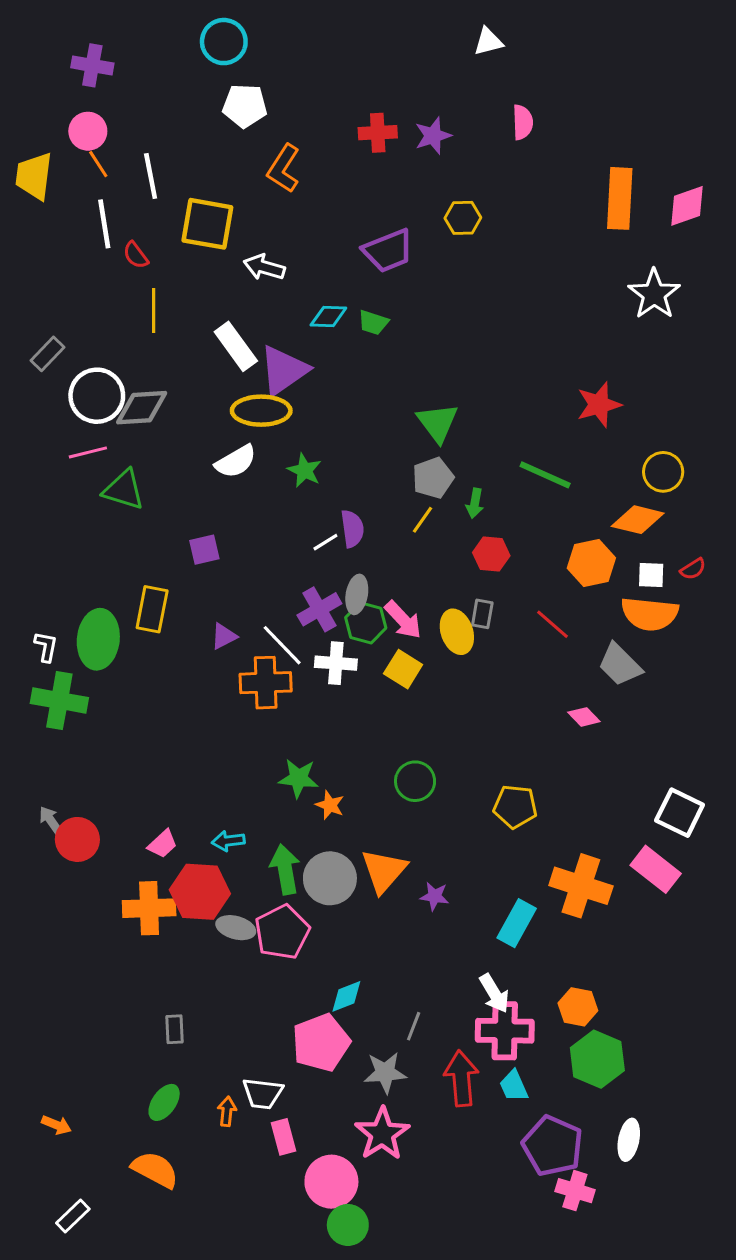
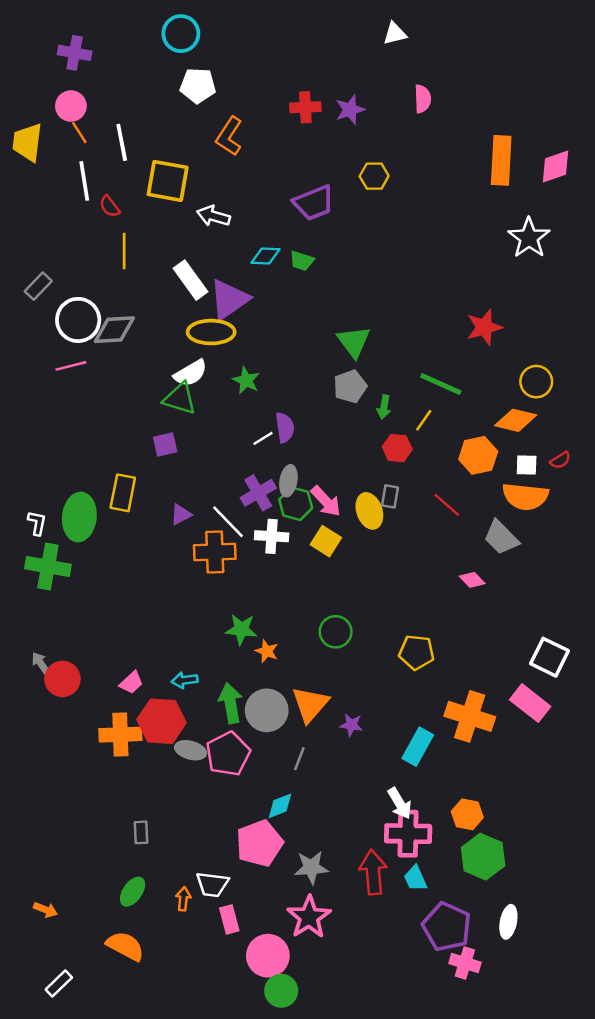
green triangle: (124, 490) -> (180, 399), moved
yellow line: (423, 520) -> (424, 420), moved
gray line: (414, 1026) -> (299, 759), moved

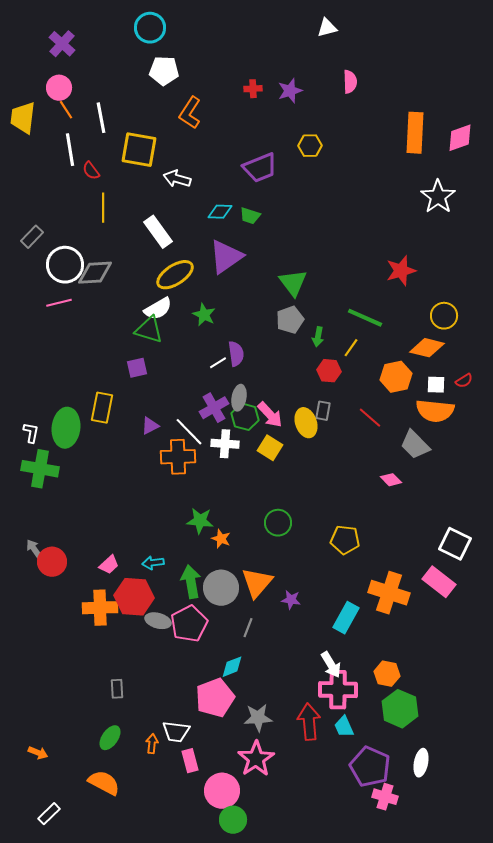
purple cross: (75, 53) -> (62, 44), turned 32
red cross: (305, 107) -> (253, 89), size x0.7
purple triangle: (229, 299) -> (226, 257), moved
yellow ellipse: (211, 332) -> (175, 275), turned -33

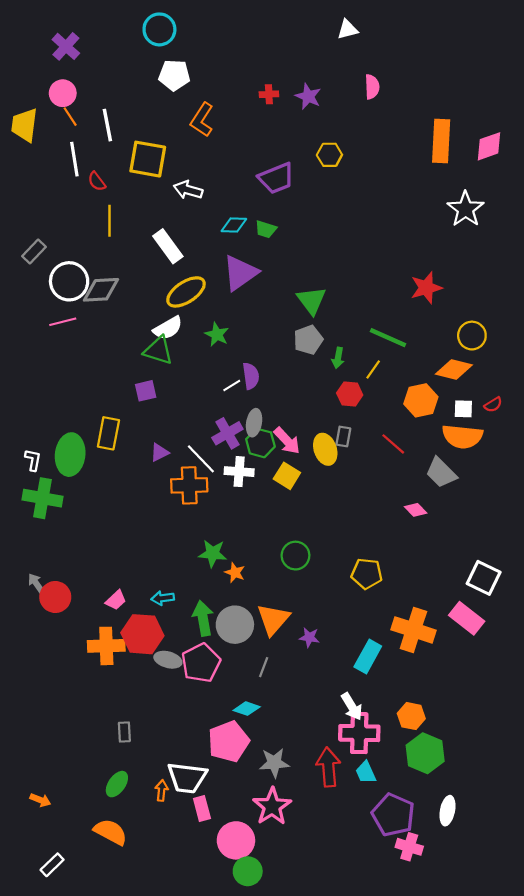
purple star: (290, 91) -> (308, 96), turned -30
cyan diamond: (232, 667) -> (247, 709), turned 40
white trapezoid: (176, 732) -> (187, 778), size x1.4

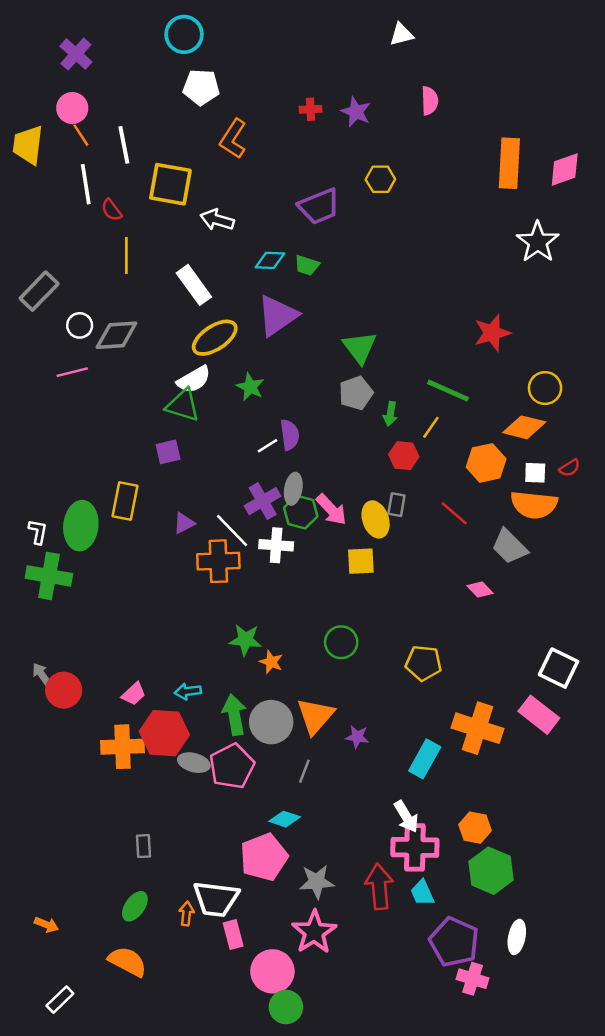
gray rectangle: (34, 252) -> (39, 291), size x1.4
white circle: (69, 281) -> (80, 325), size x0.6
yellow square: (287, 476) -> (361, 561), moved, turned -35

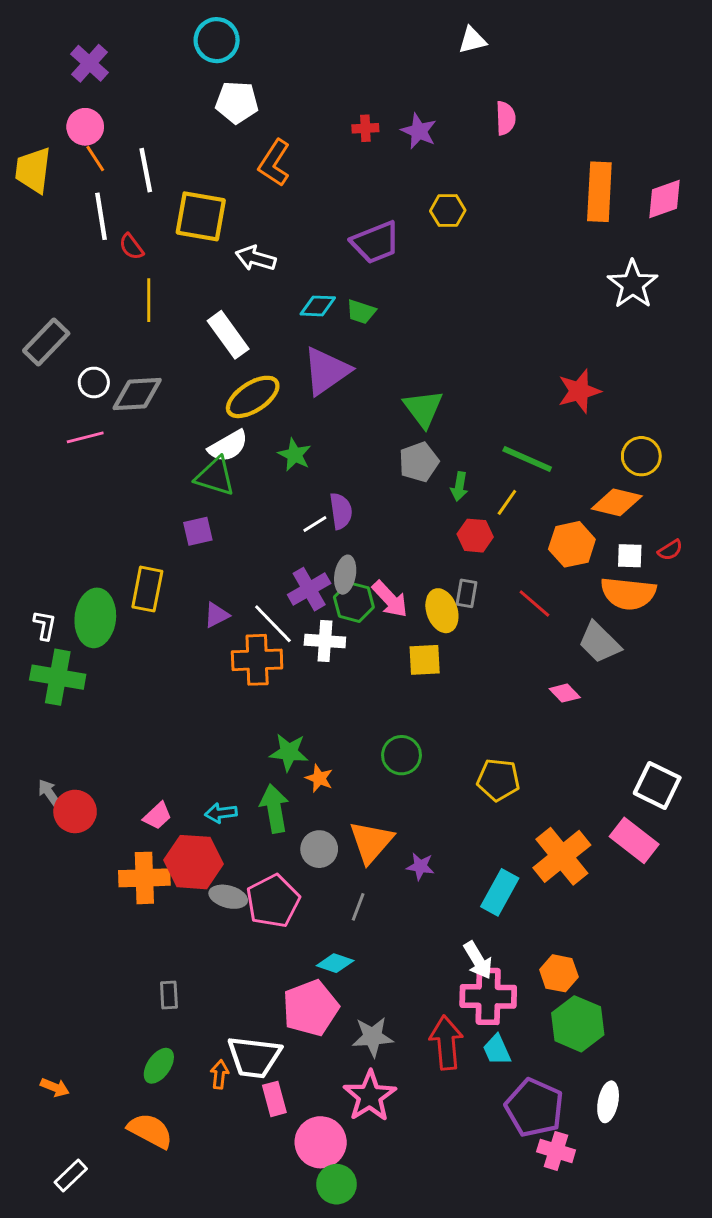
green arrow: (234, 715) -> (274, 809), moved
gray circle: (271, 722) -> (319, 849), size x0.7
orange cross: (477, 728) -> (562, 856), turned 33

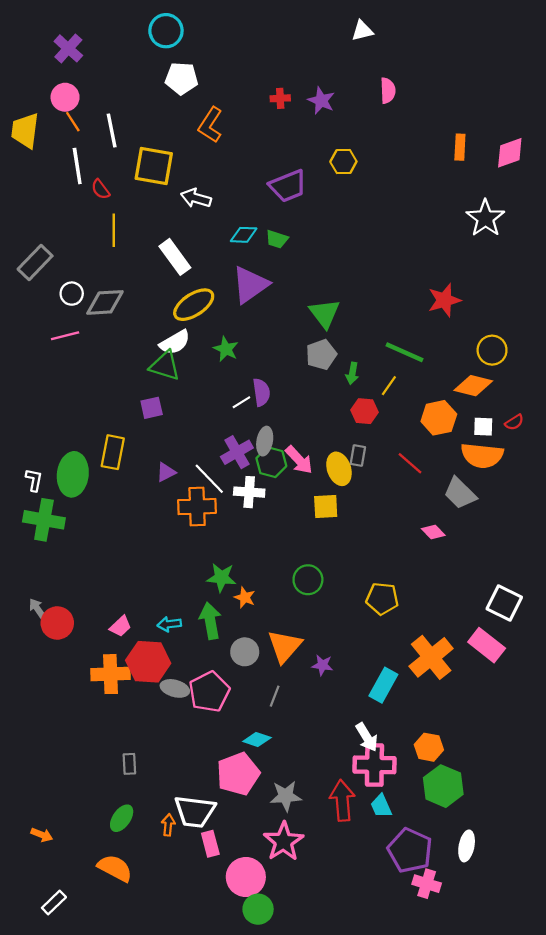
orange rectangle: (599, 192) -> (460, 147), size x0.6

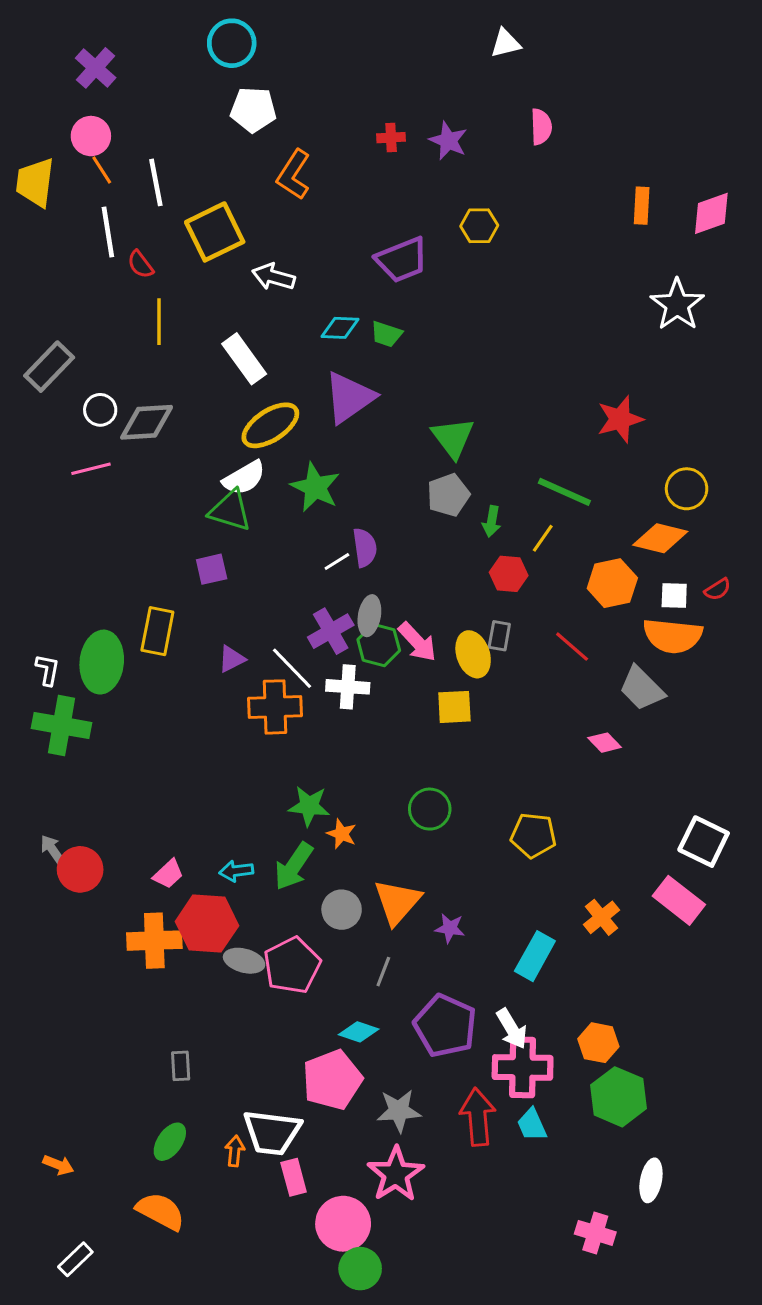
yellow square: (154, 166) -> (215, 232), turned -36
green star: (226, 349) -> (315, 487), size x1.4
green arrow: (210, 621) -> (294, 866), turned -136
orange cross: (431, 657) -> (601, 917), size x0.6
purple pentagon: (410, 850) -> (445, 1026), moved

